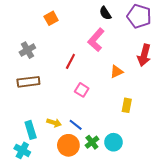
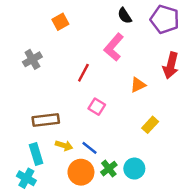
brown rectangle: (28, 82) -> (46, 120), moved
yellow rectangle: (127, 105) -> (150, 125), turned 32

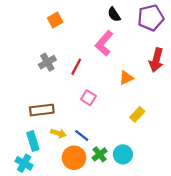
purple pentagon: (165, 19) -> (151, 18), turned -30
gray cross: (32, 59) -> (47, 62), moved

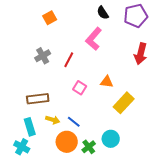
orange triangle: (126, 78) -> (107, 82), moved, turned 32
yellow rectangle: (137, 114) -> (124, 103), size x1.5
green cross: (100, 154) -> (89, 147), moved

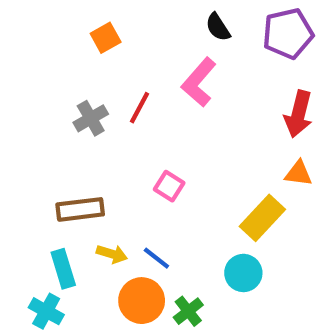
red line: (69, 60) -> (139, 108), moved
orange triangle: (107, 82) -> (298, 173), moved
cyan circle: (111, 139) -> (243, 273), moved

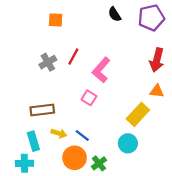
orange square: (106, 38) -> (56, 20), turned 32
pink L-shape: (199, 82) -> (101, 70), moved
cyan cross: (46, 311) -> (24, 163), turned -30

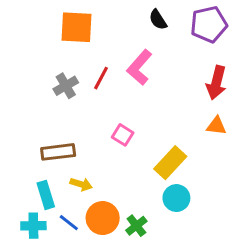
orange square: (56, 20) -> (76, 27), size x1.6
pink L-shape: (101, 70) -> (140, 67), moved
yellow rectangle: (138, 114) -> (170, 163), moved
blue line: (82, 136) -> (69, 223), moved

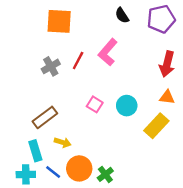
brown rectangle: (58, 152) -> (45, 117), turned -30
yellow rectangle: (170, 163) -> (156, 126), moved
cyan circle: (176, 198) -> (127, 106), moved

